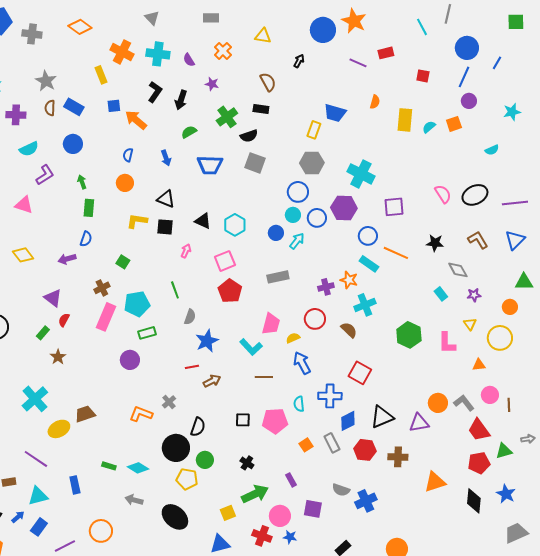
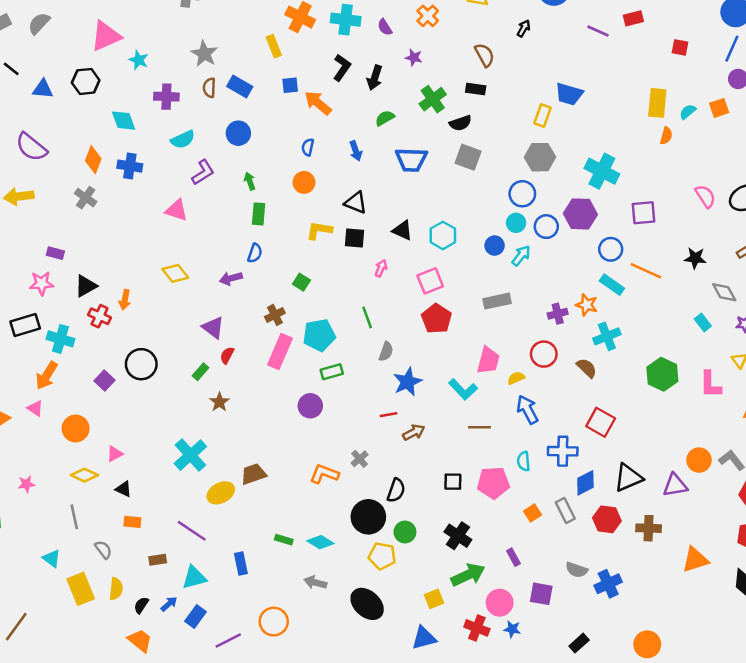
orange semicircle: (375, 102) -> (666, 136), moved
black cross: (247, 463) -> (458, 536), size x1.5

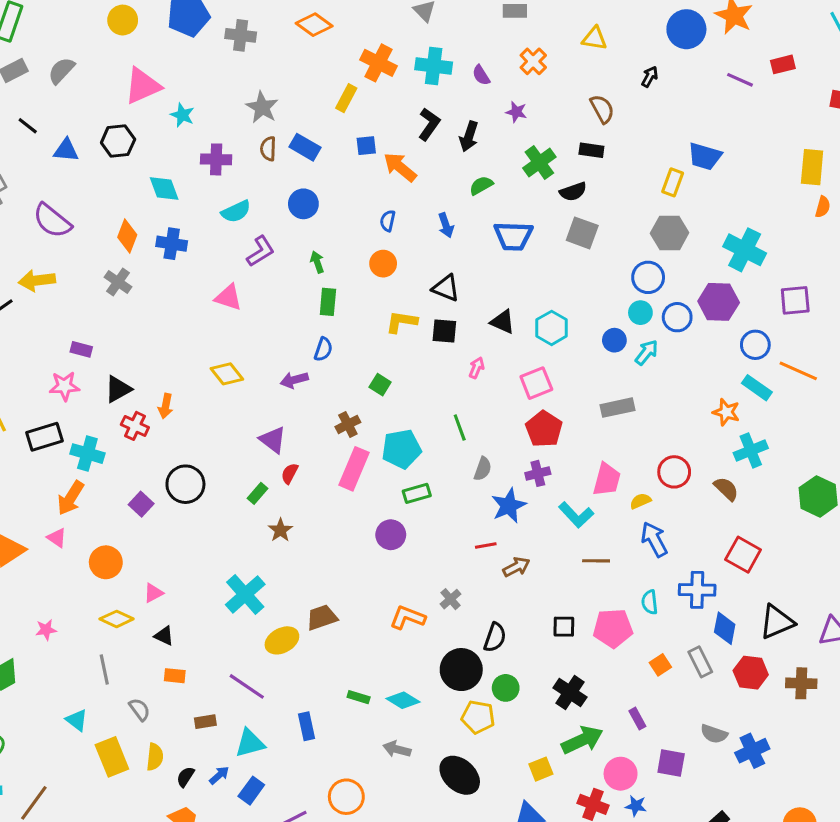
yellow rectangle: (274, 46) -> (346, 98), turned 50
purple cross: (558, 314) -> (538, 473), moved
blue diamond: (585, 483) -> (725, 628), turned -52

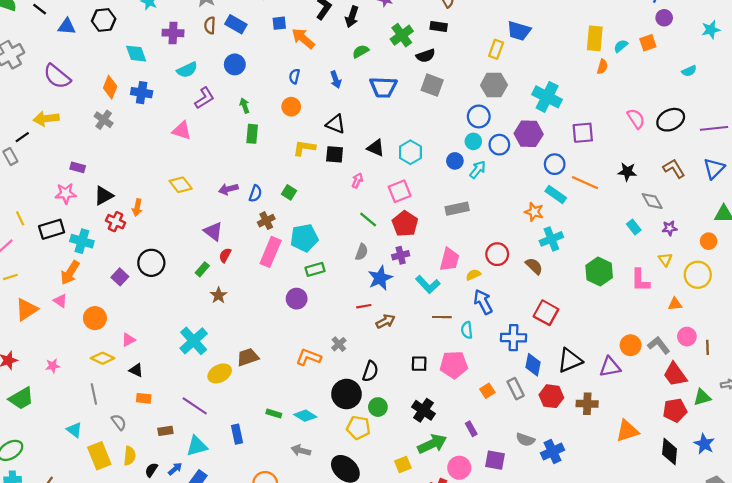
blue semicircle: (323, 349) -> (255, 193), moved
green line: (460, 427) -> (368, 219), moved, turned -30
cyan semicircle: (650, 602) -> (467, 330), moved

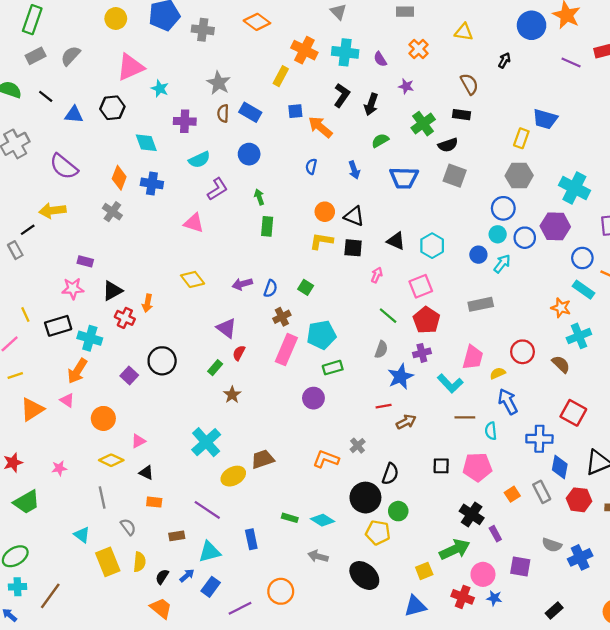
orange circle: (291, 107) -> (325, 212), moved
black cross: (423, 410) -> (472, 514), moved

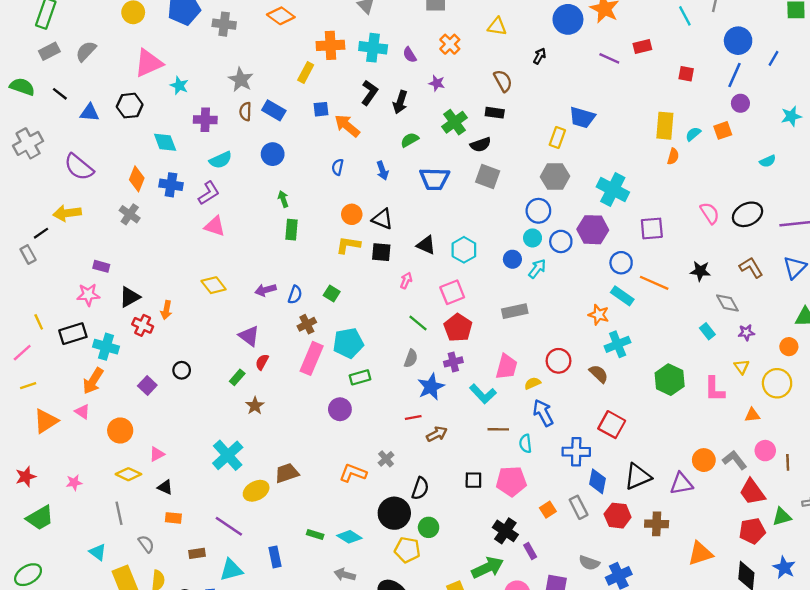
orange cross: (304, 50) -> (330, 45), turned -30
purple L-shape: (217, 189) -> (209, 193), moved
black circle: (162, 361) -> (182, 370), size x0.6

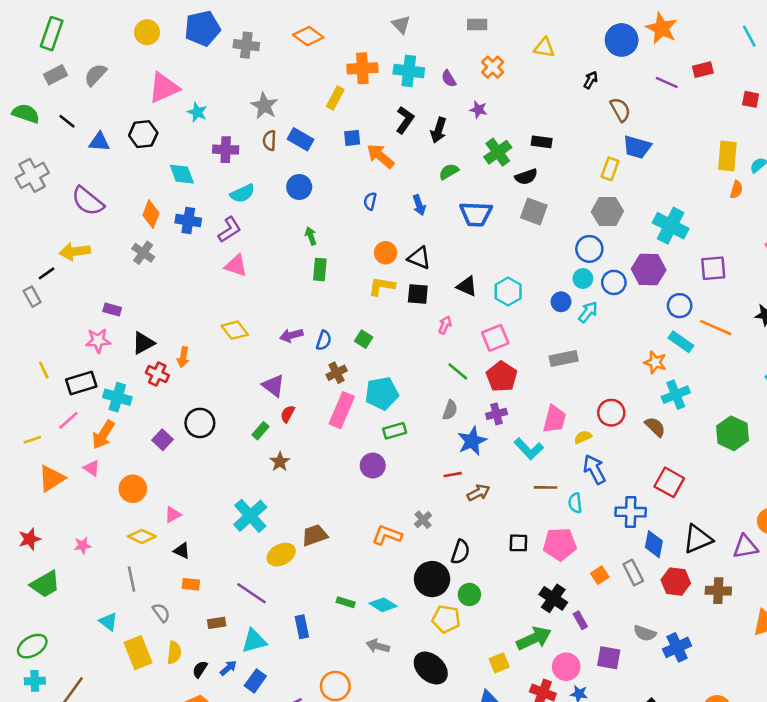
brown semicircle: (503, 81) -> (620, 110), moved
pink line: (22, 353) -> (68, 420), moved
black circle: (182, 370) -> (200, 423), size x1.5

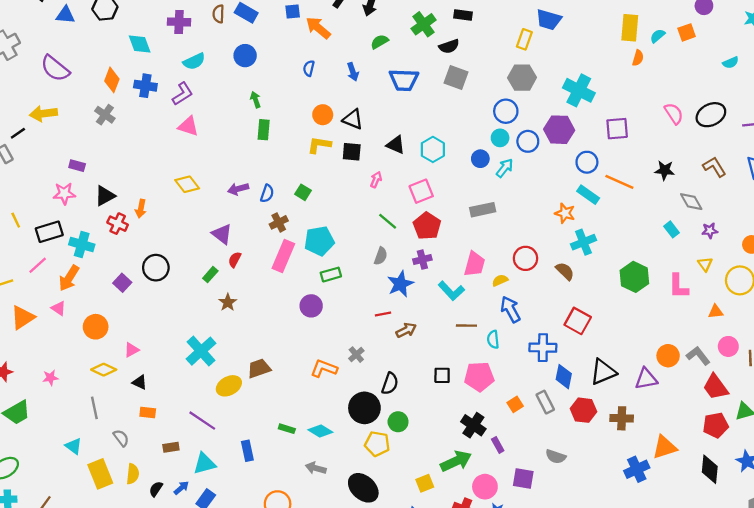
blue cross: (677, 647) -> (637, 469), moved

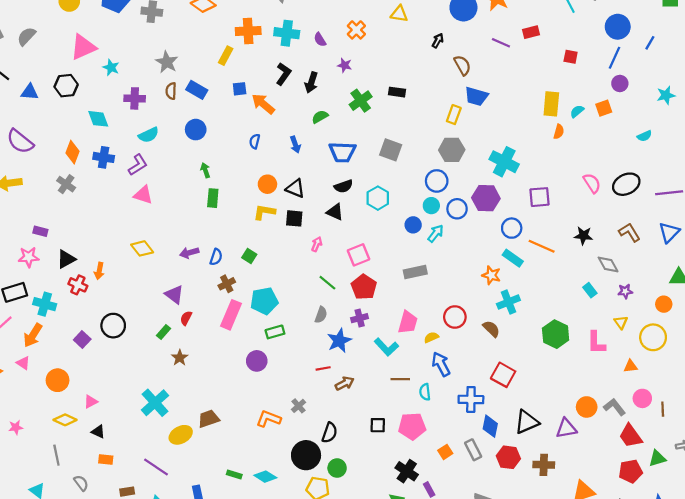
black semicircle: (449, 46) -> (343, 186), moved
cyan hexagon: (433, 149) -> (378, 198), moved

